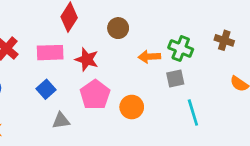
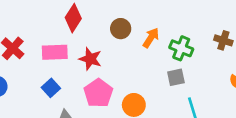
orange arrow: (149, 57) -> (151, 38), moved, turned 126

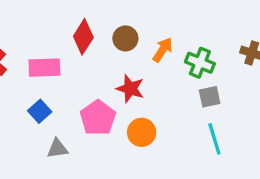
red diamond: (73, 18) -> (83, 37), moved
red star: (90, 59) -> (130, 89), moved
gray square: (176, 77) -> (210, 97), moved

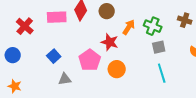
orange arrow: (163, 50) -> (129, 27), moved
pink rectangle: (44, 68) -> (57, 17), moved

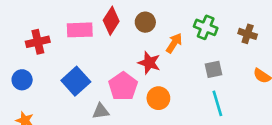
red cross: (25, 26) -> (38, 42), turned 36
green cross: (153, 26) -> (206, 27), moved
blue square: (54, 56) -> (76, 81), size x1.5
gray triangle: (65, 79) -> (101, 111), moved

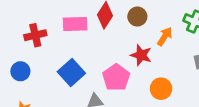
orange circle: (158, 98) -> (161, 89), moved

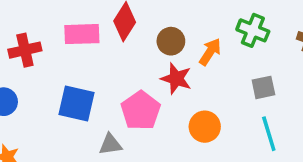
brown circle: (137, 17) -> (171, 41), moved
blue square: (71, 73) -> (77, 103), turned -35

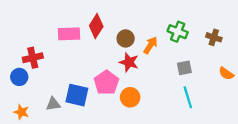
red cross: (25, 50) -> (33, 58), moved
blue square: (77, 103) -> (77, 95), moved
orange circle: (205, 127) -> (130, 97), moved
gray triangle: (110, 144) -> (53, 104), moved

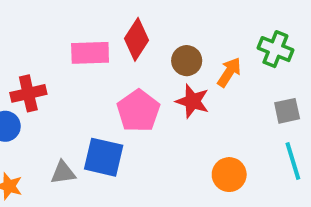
pink pentagon: (106, 83) -> (138, 111), moved
orange circle: (130, 97) -> (229, 175), moved

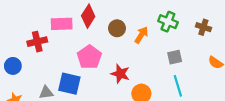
red cross: (28, 93) -> (37, 42), moved
red star: (192, 101) -> (120, 74), moved

